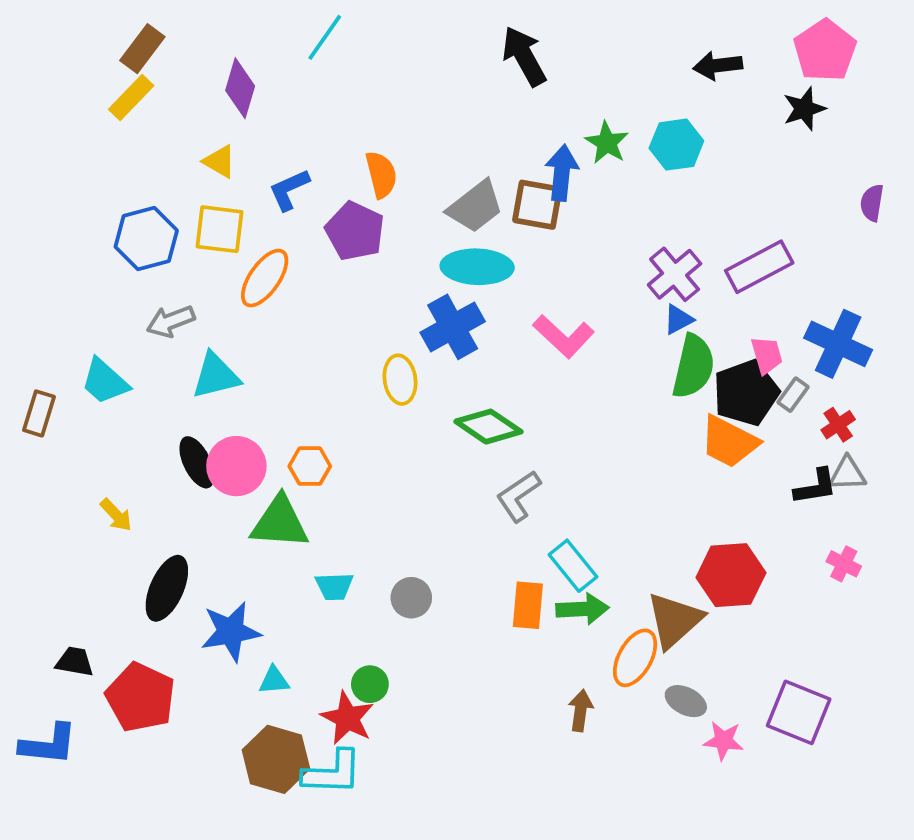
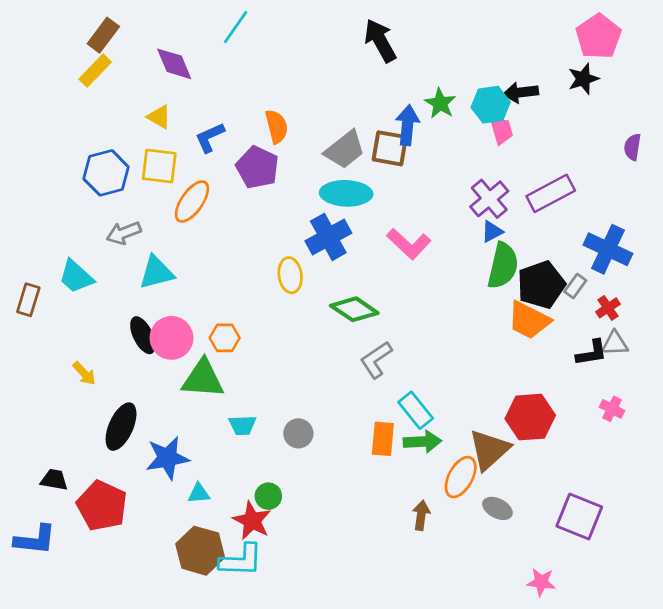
black arrow: (718, 66) -> (521, 92), moved
purple diamond: (240, 88) -> (174, 64), turned -39
pink trapezoid: (767, 355) -> (502, 131), moved
pink star: (723, 741) -> (541, 582), moved

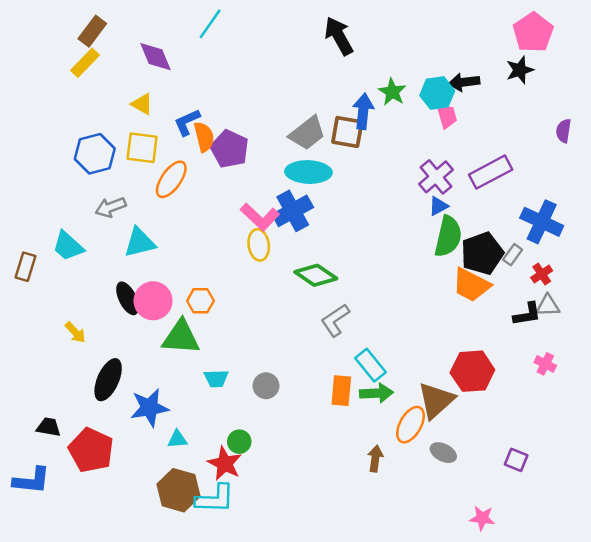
orange semicircle: (277, 127) -> (204, 137), moved
pink L-shape: (409, 244) -> (260, 217), moved
purple square: (579, 517) -> (516, 460), size x0.6

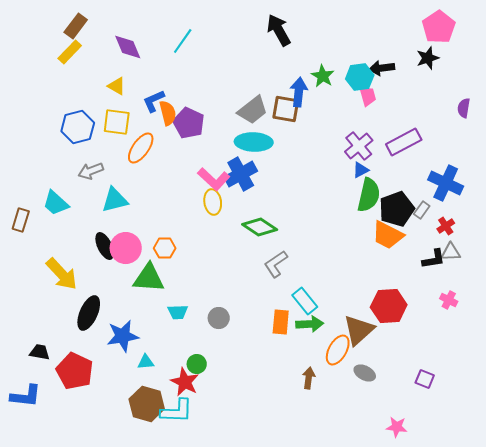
cyan line: (210, 24) -> (183, 41), moved
yellow arrow: (75, 332) -> (62, 274), size x1.8

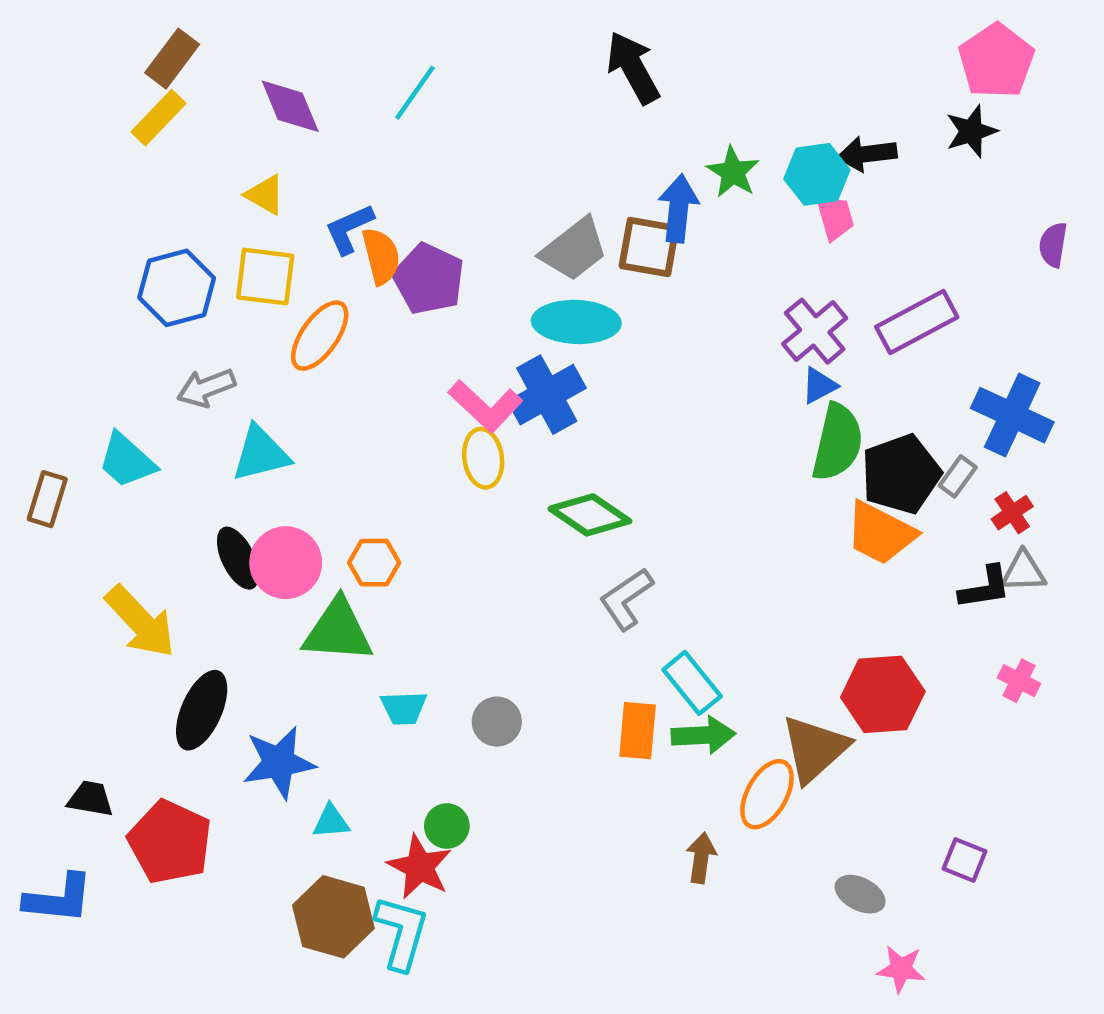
gray ellipse: (365, 373) -> (860, 894), moved
cyan L-shape: (177, 411) -> (401, 933), turned -76

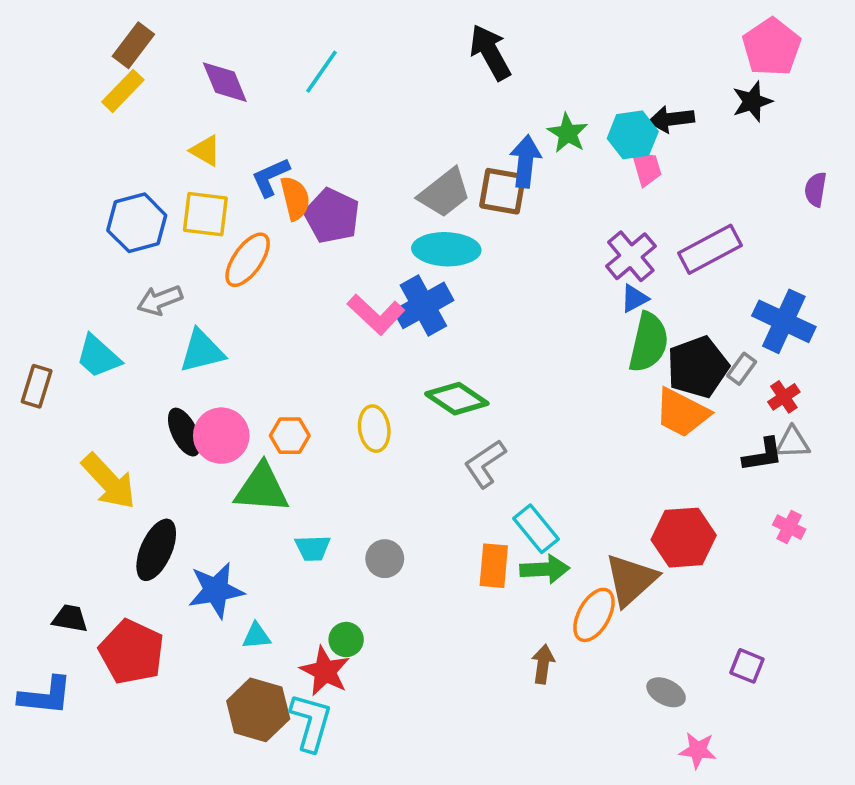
yellow ellipse: (483, 458) -> (374, 429), moved

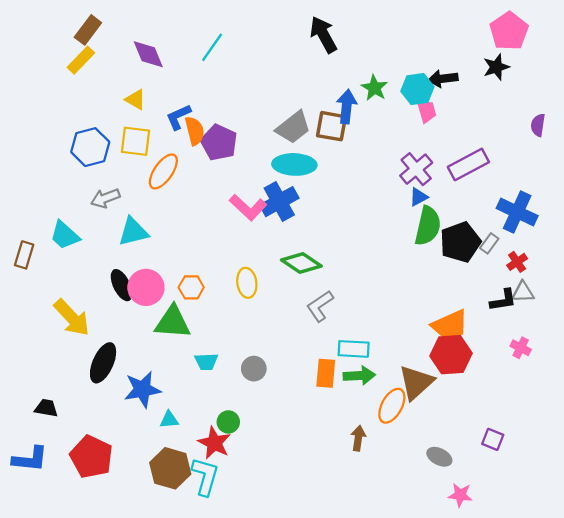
orange trapezoid: (682, 413) -> (450, 326), moved, turned -51
cyan rectangle: (536, 529) -> (354, 349), turned -48
red pentagon: (132, 652) -> (91, 457), moved

